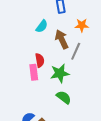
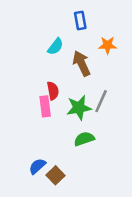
gray line: (76, 51) -> (101, 101), moved
green semicircle: (64, 97) -> (84, 139), turned -56

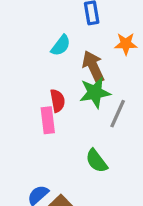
green star: (79, 108) -> (95, 93), moved
green semicircle: (84, 139) -> (97, 161), turned -108

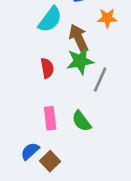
cyan semicircle: (61, 45) -> (50, 19), size x1.4
pink rectangle: (48, 120) -> (50, 118), moved

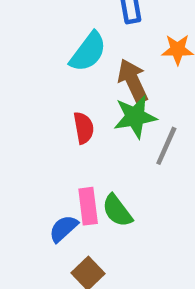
green semicircle: (82, 121) -> (117, 211), moved
blue semicircle: (30, 151) -> (63, 229), moved

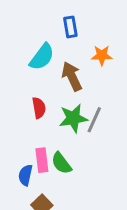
green star: (135, 117) -> (73, 118), moved
blue semicircle: (63, 229) -> (25, 175), turned -36

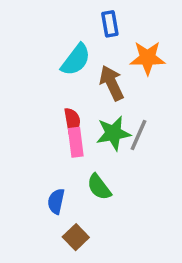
orange star: (102, 55) -> (147, 58), size x1.4
pink rectangle: (42, 160) -> (76, 142), moved

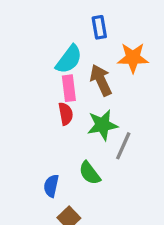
gray line: (138, 135) -> (123, 146), moved
pink rectangle: (76, 142) -> (69, 88), moved

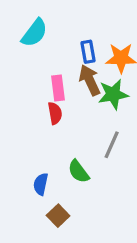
blue rectangle: (99, 27) -> (88, 52), moved
cyan semicircle: (69, 59) -> (34, 33), moved
green star: (102, 125) -> (113, 94), moved

